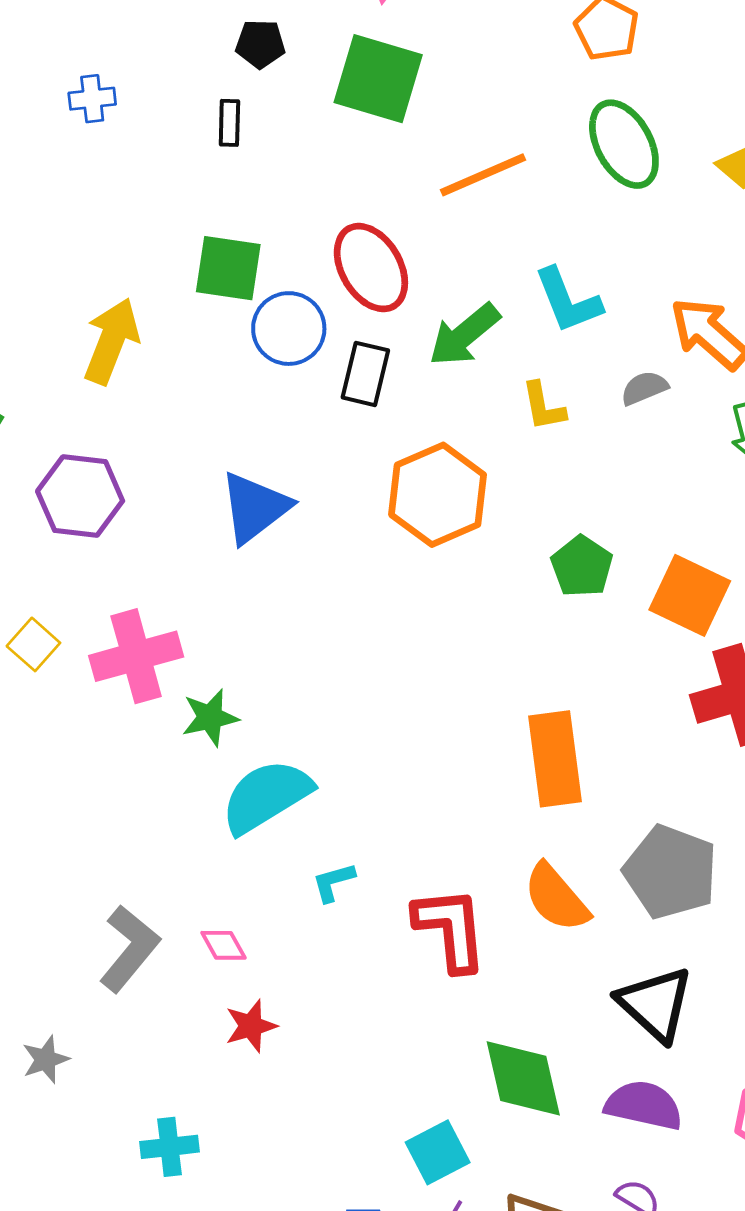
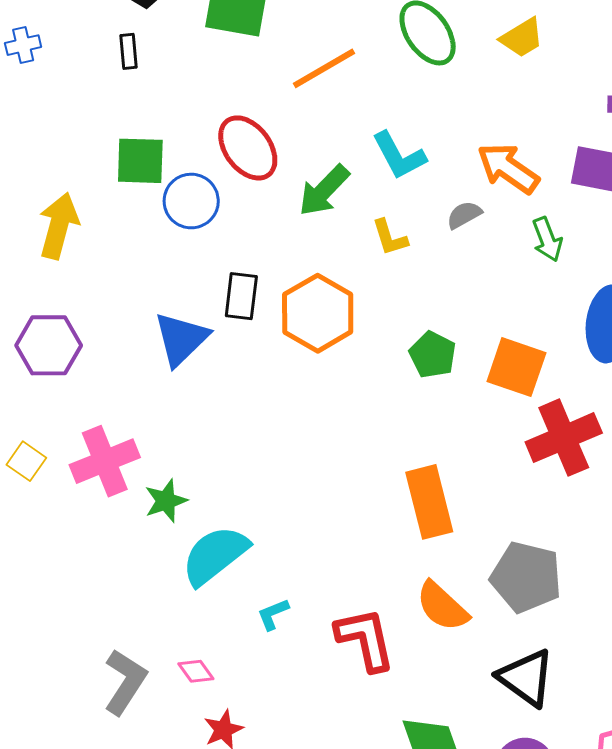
black rectangle: (365, 374) -> (241, 296), moved

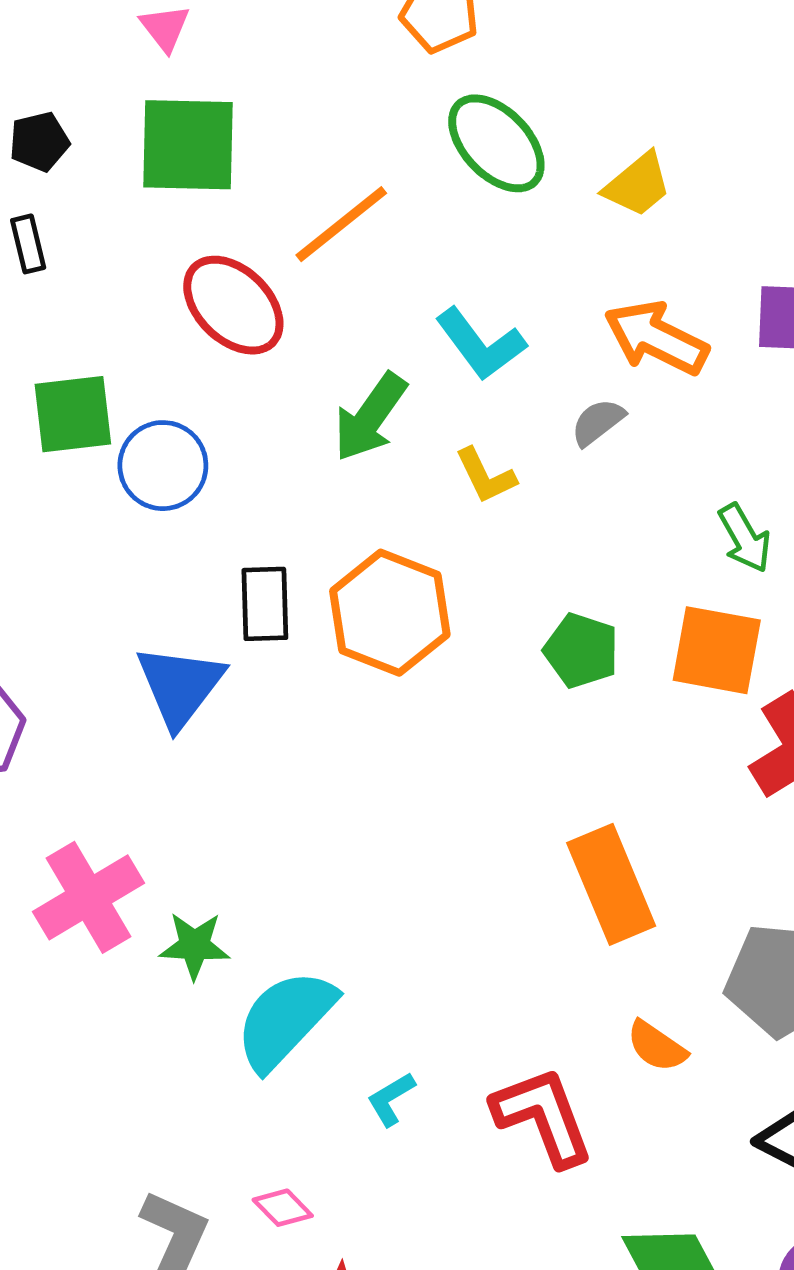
yellow trapezoid: (522, 38) -> (638, 185), moved
red ellipse: (248, 148) -> (233, 305), moved
green arrow: (547, 239) -> (745, 538), moved
green star: (166, 501) -> (195, 946), turned 30
orange semicircle: (442, 606) -> (657, 1046), size x0.7

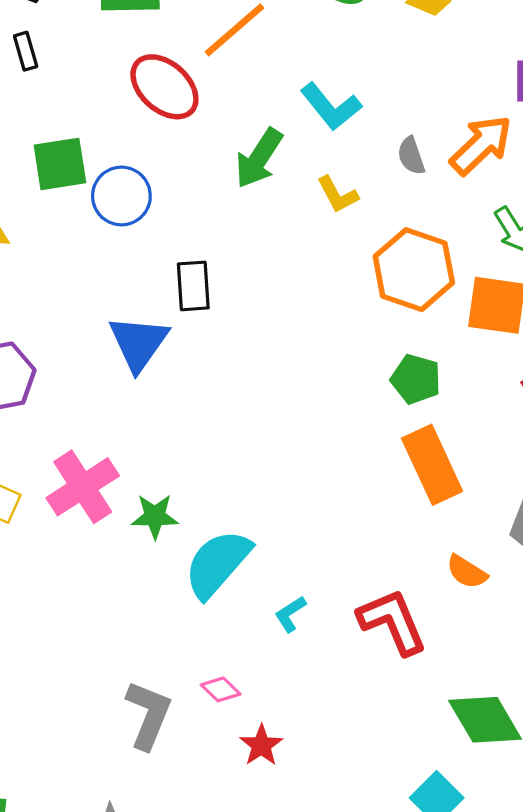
orange arrow: (656, 338) -> (481, 145), moved, turned 112
gray semicircle: (598, 422) -> (411, 156), turned -69
orange hexagon: (390, 613) -> (414, 270), moved
green pentagon: (581, 651) -> (416, 379), moved

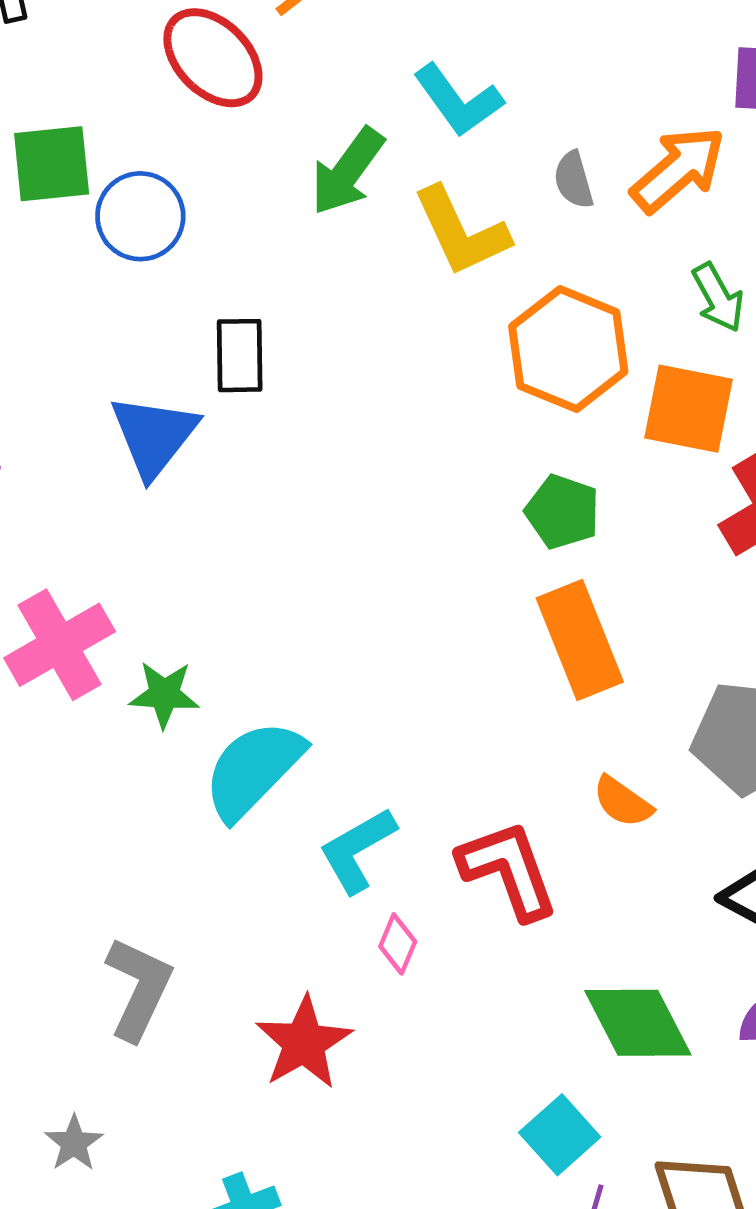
yellow L-shape: (338, 195) -> (461, 232), size x1.6
cyan L-shape: (290, 614) -> (357, 850), size x1.6
pink diamond: (221, 689) -> (398, 944), moved, turned 66
red star: (261, 745) -> (304, 1043), size x1.5

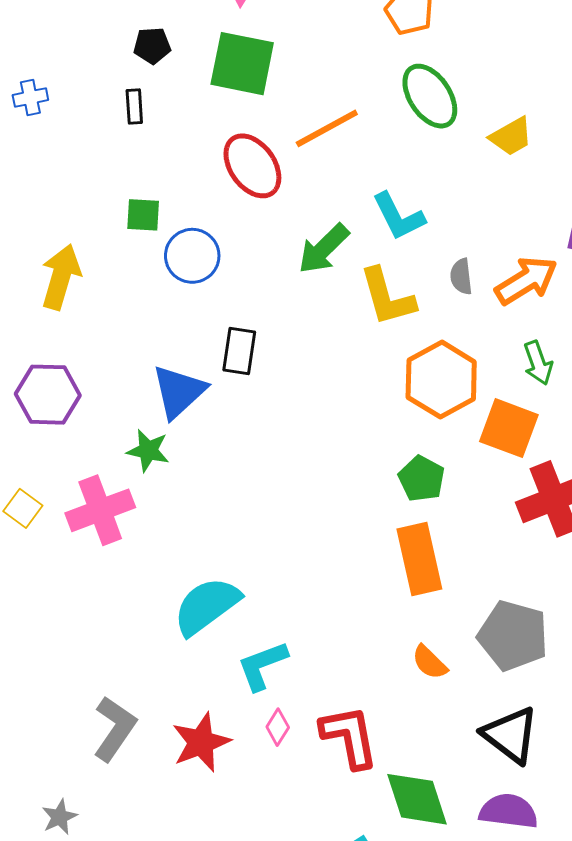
green square: (52, 164) -> (143, 215), size x0.7
green star: (164, 694) -> (148, 451), moved
red L-shape: (508, 870) -> (349, 737), moved
red star: (304, 1043) -> (201, 742), moved

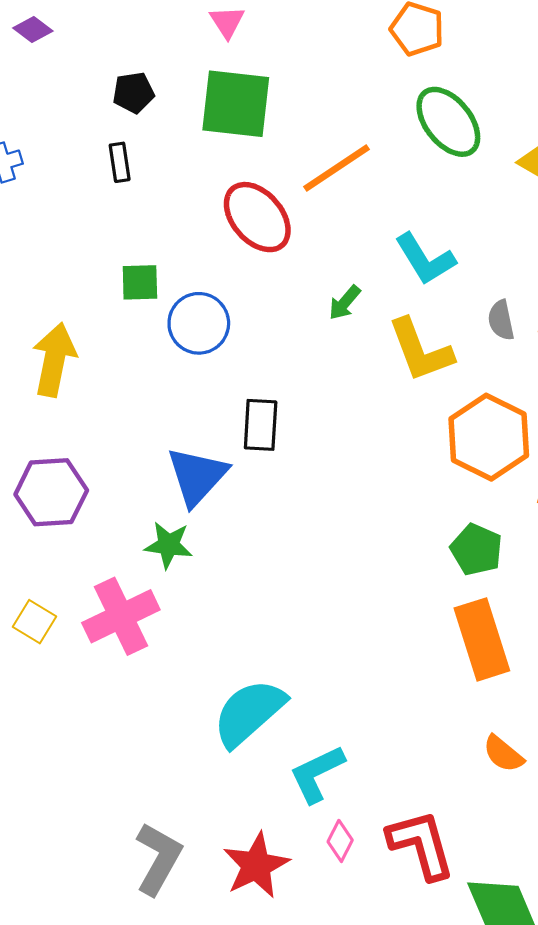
green arrow: (324, 249) -> (345, 303), size x0.6

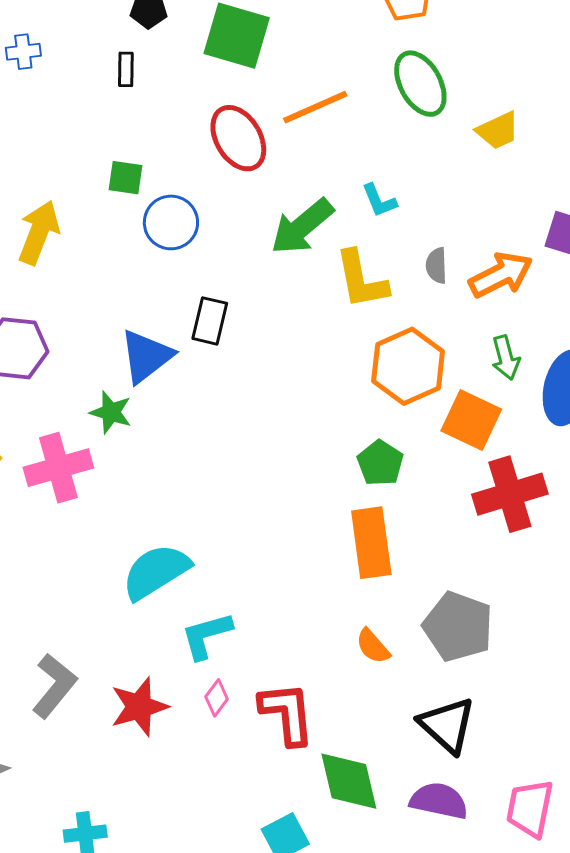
cyan L-shape: (425, 259) -> (379, 200), size x0.7
green arrow: (345, 303) -> (302, 226), size x2.0

